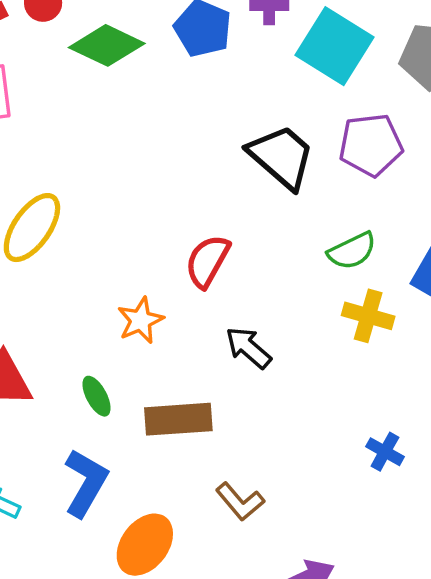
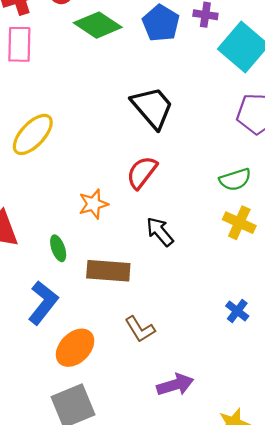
black trapezoid: (281, 157) -> (152, 107), moved

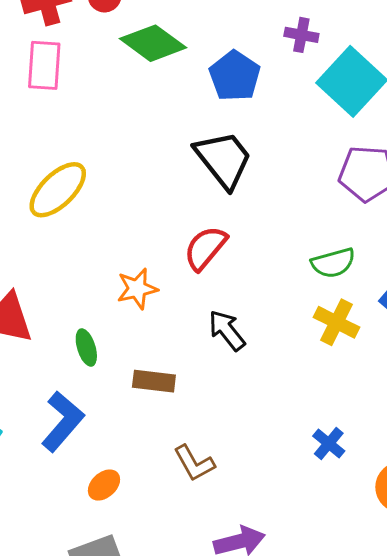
blue pentagon: (161, 23) -> (235, 76), moved
brown rectangle: (108, 271) -> (154, 381), size x0.7
orange ellipse: (75, 348) -> (104, 485), size x0.6

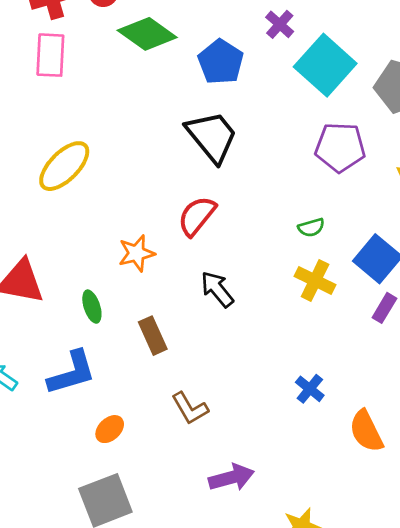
purple cross: (301, 35) -> (280, 24), turned 32
green semicircle: (333, 263) -> (311, 228), size x0.7
brown rectangle: (154, 381) -> (153, 336), turned 60
blue L-shape: (63, 421) -> (72, 373), turned 34

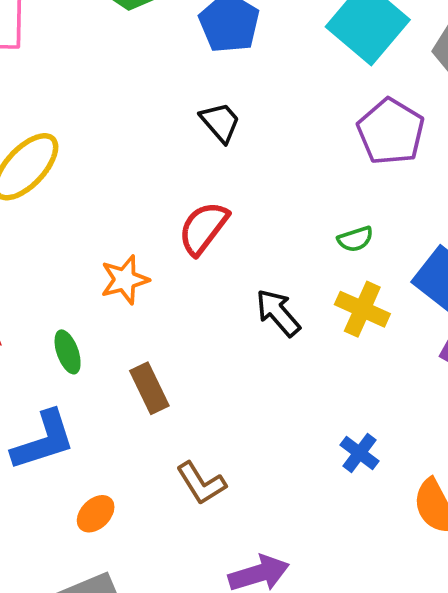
black trapezoid: (212, 137) -> (220, 122), size x0.6
purple pentagon: (340, 147) -> (391, 132), turned 30
black arrow: (217, 289) -> (278, 313), moved

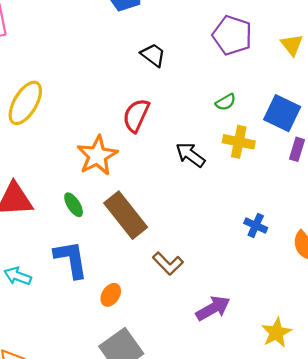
black trapezoid: (220, 122) -> (153, 55), moved
orange star: (125, 280) -> (97, 156), size x1.4
brown rectangle: (149, 388) -> (126, 215), size x1.6
blue L-shape: (43, 441) -> (71, 259), turned -69

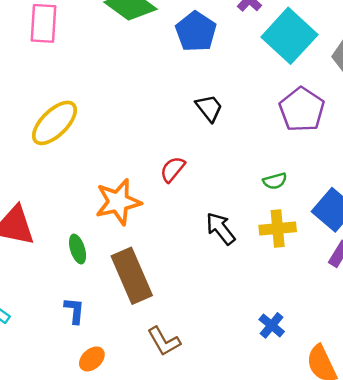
red semicircle: (136, 115) -> (173, 169), size x0.7
yellow cross: (239, 142) -> (278, 228), turned -32
blue L-shape: (71, 259) -> (74, 310), moved, size x0.6

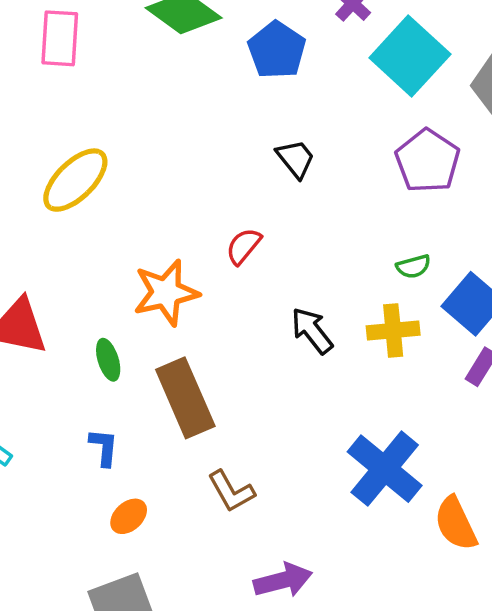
green semicircle: (275, 181) -> (413, 267), moved
blue cross: (272, 325) -> (385, 469), size x2.0

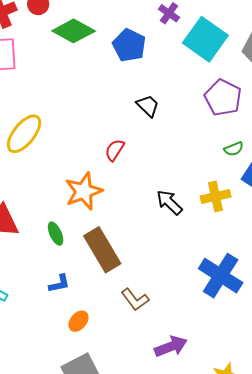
red semicircle: (244, 246) -> (115, 150), moved
green semicircle: (413, 267) -> (234, 149), moved
blue L-shape: (104, 447) -> (59, 284), turned 80

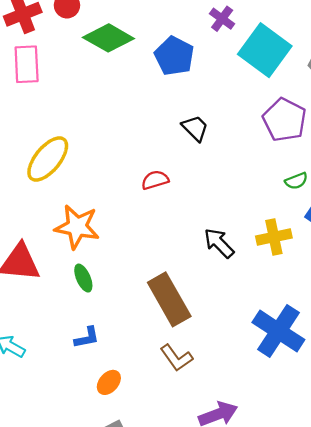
red semicircle: (115, 150) -> (155, 180), turned 40
orange star: (84, 191) -> (77, 227), moved, turned 30
brown rectangle: (102, 250) -> (169, 299), moved

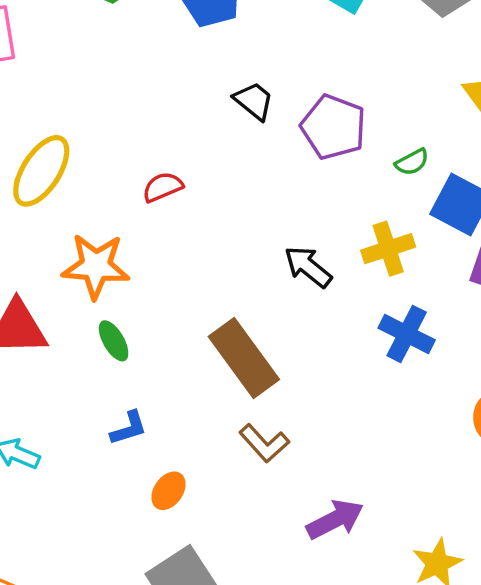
purple pentagon: (285, 120) -> (333, 127), moved
red semicircle: (155, 180) -> (163, 187), moved
blue cross: (278, 331) -> (407, 334), moved, size x0.7

